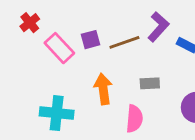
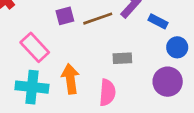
pink rectangle: (59, 48) -> (35, 47), moved
orange arrow: (103, 89) -> (70, 79), moved

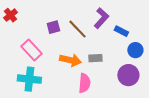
brown line: (98, 19) -> (77, 29), turned 65
orange arrow: (70, 79) -> (70, 60), moved, turned 110

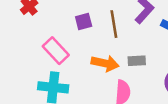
brown line: (77, 29) -> (114, 24), turned 35

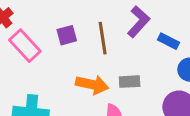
pink rectangle: (56, 51) -> (25, 46), moved

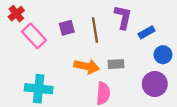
purple L-shape: (139, 22) -> (123, 17), turned -30
blue rectangle: (168, 41) -> (147, 32), turned -56

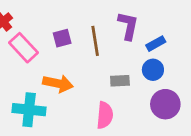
blue circle: (163, 55) -> (153, 70), moved
orange arrow: (87, 66) -> (58, 84), moved

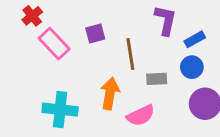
brown line: (95, 41) -> (130, 54), moved
orange arrow: (58, 84) -> (110, 93), moved, turned -92
pink semicircle: (105, 115) -> (141, 115), turned 60

